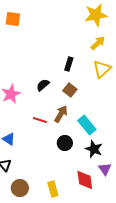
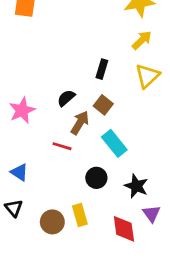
brown arrow: (61, 114) -> (80, 123), moved
cyan rectangle: (87, 125) -> (114, 143), moved
brown circle: (20, 188) -> (52, 222), moved
yellow rectangle: (53, 189) -> (80, 215), moved

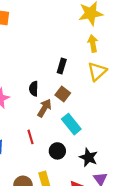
yellow arrow: (142, 40) -> (93, 44), turned -56
black semicircle: (66, 98) -> (34, 89), turned -48
red line: (62, 146) -> (30, 137), moved, turned 56

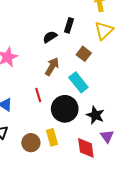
black semicircle: (34, 89) -> (50, 37), moved, turned 56
brown square: (63, 94) -> (84, 54), moved
black circle: (57, 151) -> (65, 109), size x1.6

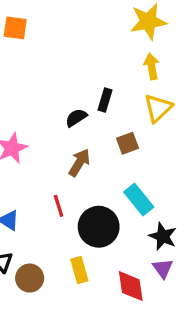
brown square: (84, 54) -> (127, 143), turned 32
cyan rectangle: (78, 82) -> (139, 199), moved
black star: (95, 115) -> (163, 236), moved
brown circle: (31, 143) -> (30, 278), moved

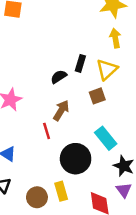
yellow triangle: (158, 108) -> (107, 69), moved
red line: (59, 206) -> (47, 131), moved
brown circle: (30, 278) -> (37, 197), moved

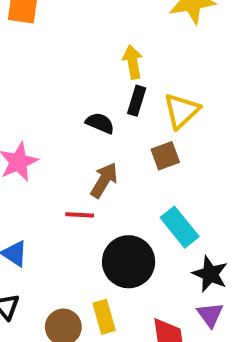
yellow arrow: (115, 38) -> (133, 62), moved
black semicircle: (59, 77) -> (100, 123), turned 56
red line: (47, 131) -> (80, 215), turned -70

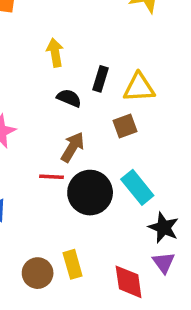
yellow arrow: (133, 62) -> (55, 53), moved
yellow triangle: (182, 111) -> (139, 88), turned 40
black circle: (129, 262) -> (90, 193), moved

